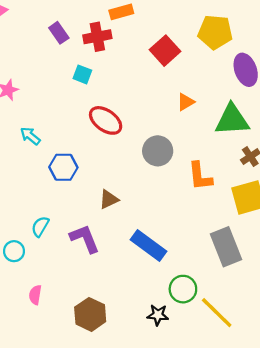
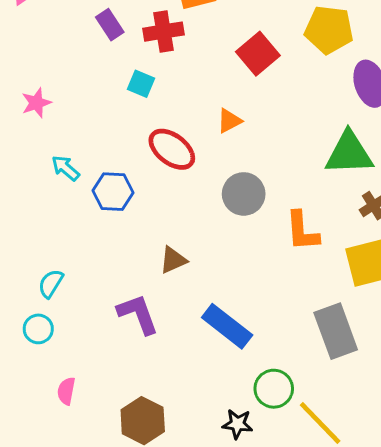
orange triangle: (186, 102) -> (229, 121), moved
blue hexagon: (63, 167) -> (113, 192), moved
cyan semicircle: (40, 226) -> (51, 283), moved

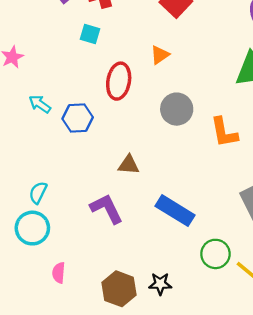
red ellipse: (172, 149) -> (119, 81), turned 69
brown triangle: (173, 260) -> (129, 165), turned 35
cyan circle: (38, 329) -> (32, 228), size x1.5
black star: (237, 424) -> (160, 284), moved

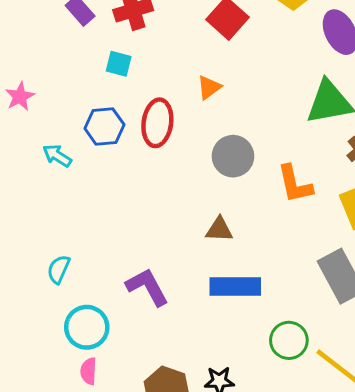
blue hexagon: (78, 118) -> (104, 126), moved
brown triangle: (129, 165) -> (219, 229), moved
blue rectangle: (175, 211) -> (235, 286), turned -30
cyan circle: (32, 228) -> (87, 327), moved

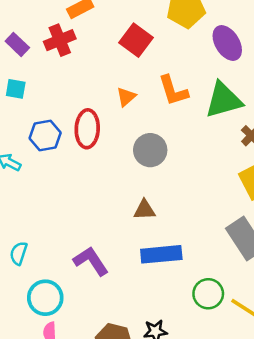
cyan square: (119, 64) -> (16, 89), moved
orange L-shape: (295, 184) -> (173, 91), moved

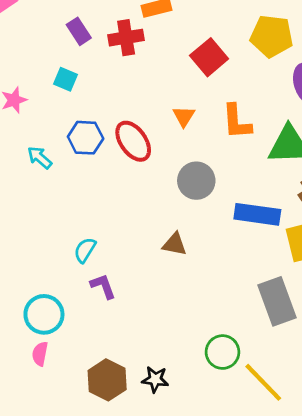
orange triangle: (126, 97) -> (184, 116), turned -30
red ellipse: (87, 129) -> (133, 141), turned -51
cyan semicircle: (19, 253) -> (85, 250), moved
blue rectangle: (161, 254) -> (257, 214), moved
purple L-shape: (91, 261) -> (103, 286), size x0.7

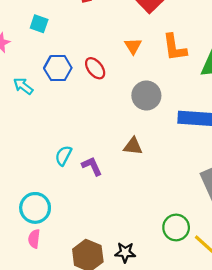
red ellipse: (133, 141) -> (95, 68), size x0.7
purple L-shape: (103, 286) -> (92, 166), moved

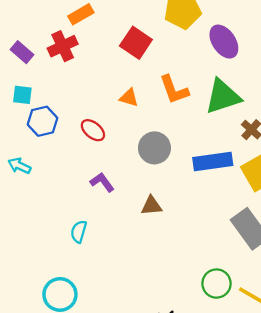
orange triangle: (133, 46) -> (129, 98), turned -30
blue hexagon: (58, 68) -> (43, 121), moved
purple L-shape: (92, 166) -> (102, 182), moved

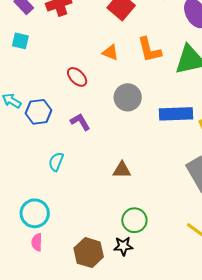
blue hexagon: (43, 121) -> (38, 112), moved
brown triangle: (152, 206) -> (122, 170), moved
green circle: (216, 284) -> (134, 220), moved

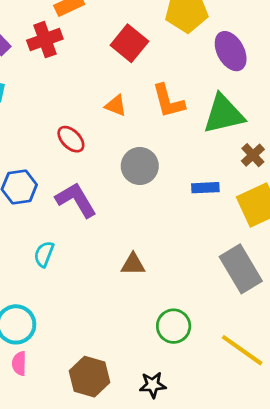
blue rectangle: (176, 114) -> (205, 188), size x0.6
purple L-shape: (80, 122) -> (76, 200), size x1.5
green circle: (134, 220) -> (174, 326), moved
black star: (123, 246) -> (153, 385), moved

